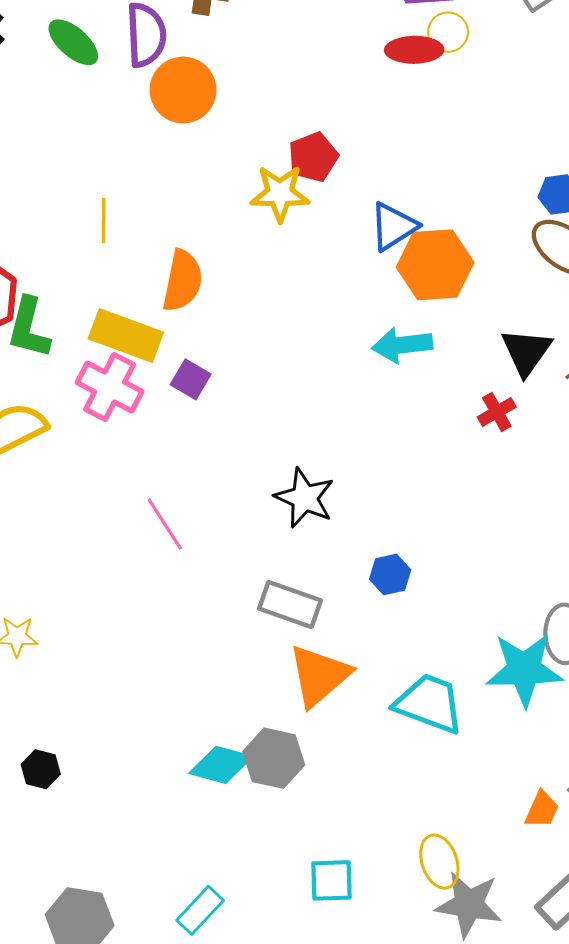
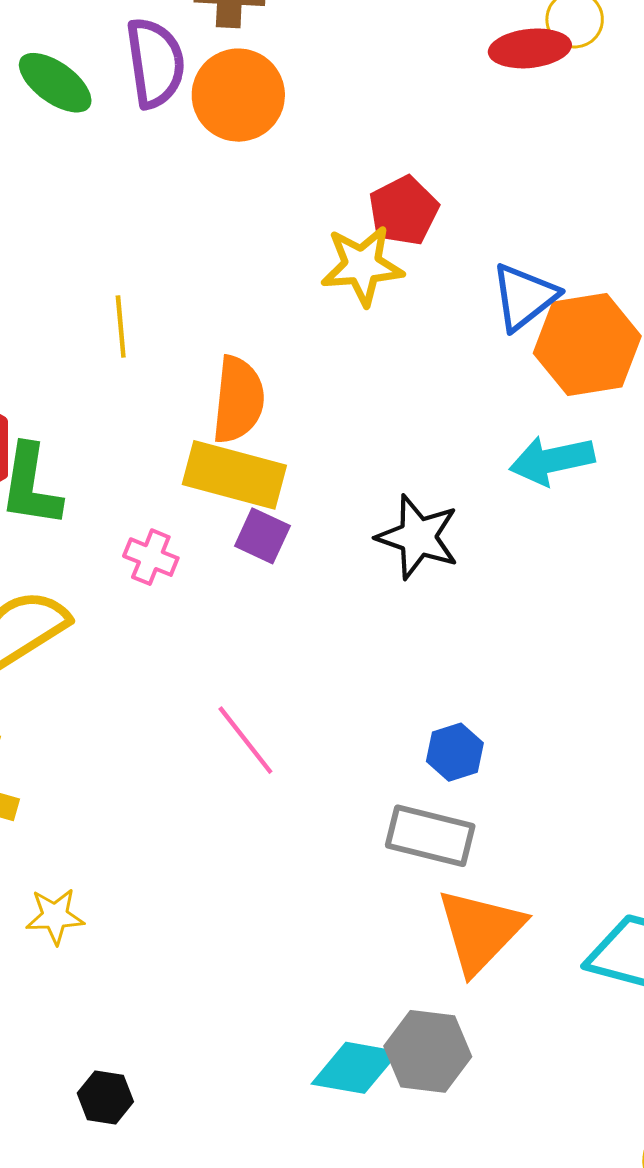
orange circle: (183, 90) -> (238, 95), moved
yellow rectangle: (126, 335) -> (234, 475), moved
pink cross: (110, 387) -> (151, 557), size x0.6
black star: (305, 498) -> (418, 537), moved
blue hexagon: (390, 574) -> (455, 752), moved

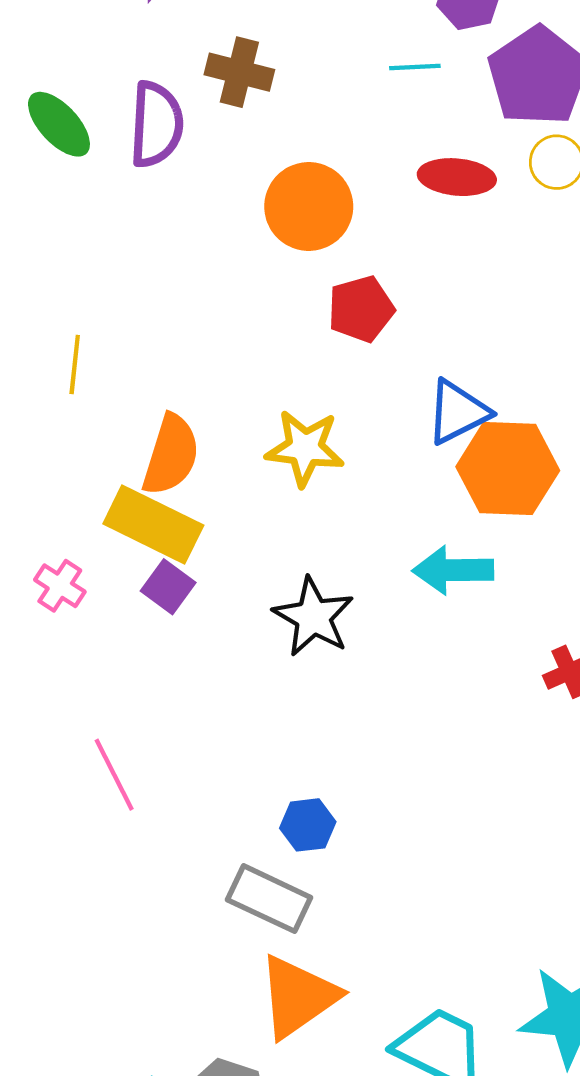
red ellipse: (530, 48) -> (457, 177), moved
orange circle: (238, 95) -> (309, 206), moved
yellow star: (362, 266) -> (305, 448), moved

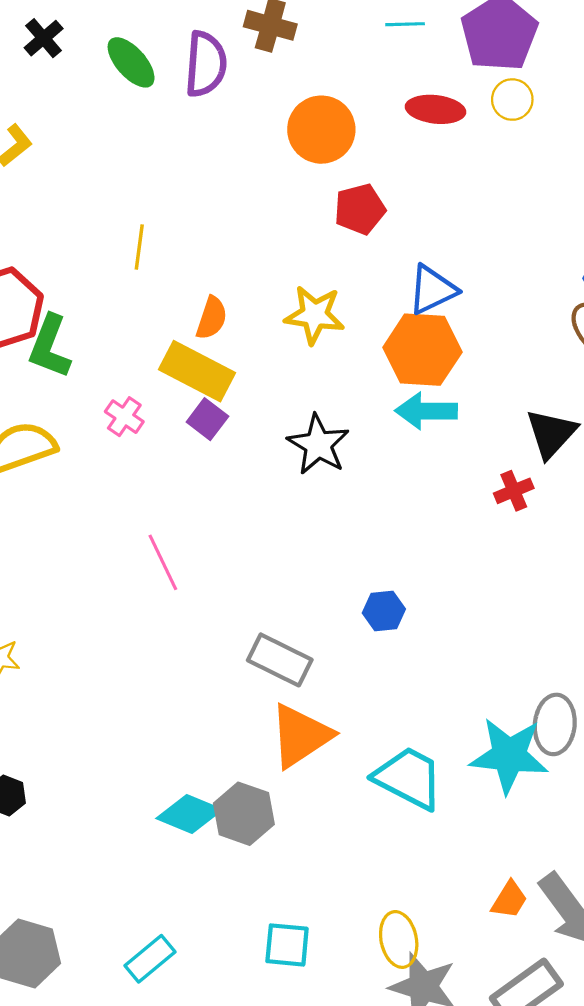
orange semicircle: (171, 455) -> (212, 318), size x0.7
orange hexagon: (508, 469) -> (422, 350), moved
blue hexagon: (308, 825) -> (384, 611), moved

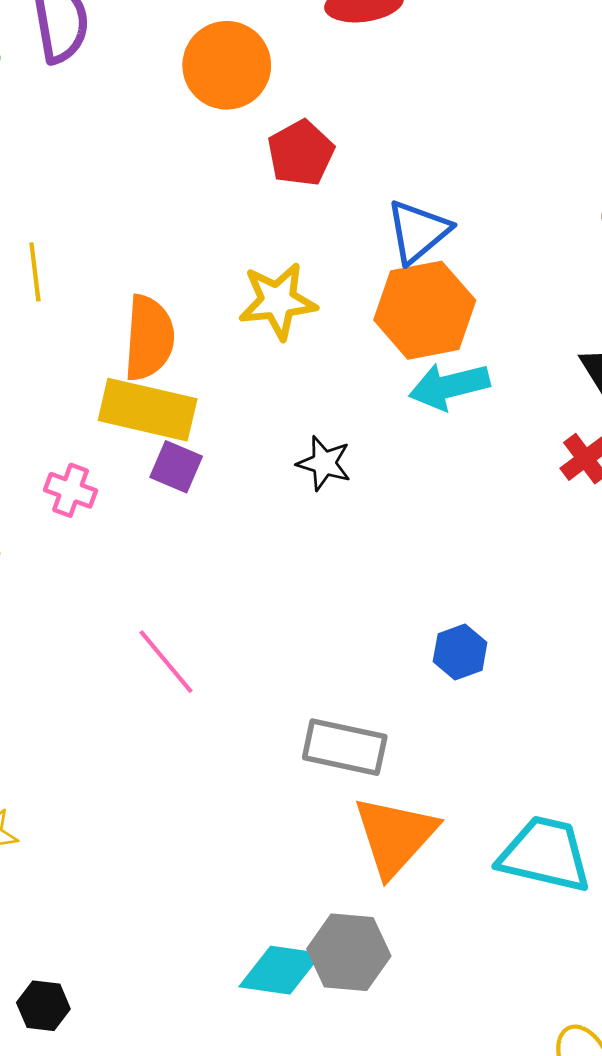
orange semicircle: (212, 318) -> (149, 338), size x1.5
black star: (318, 445) -> (324, 463), size x0.7

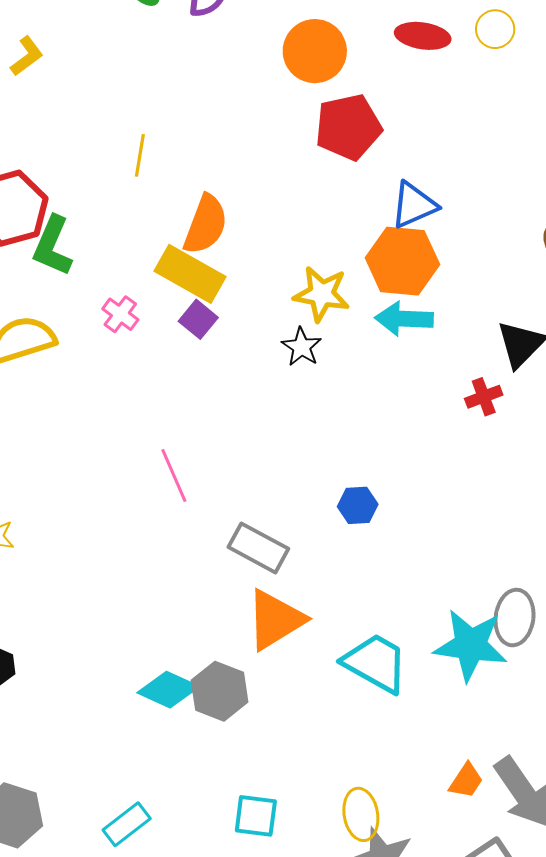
red pentagon: (301, 153) -> (348, 127), size x1.4
yellow star: (278, 301) -> (322, 294), moved
pink line: (166, 662) -> (174, 475), moved

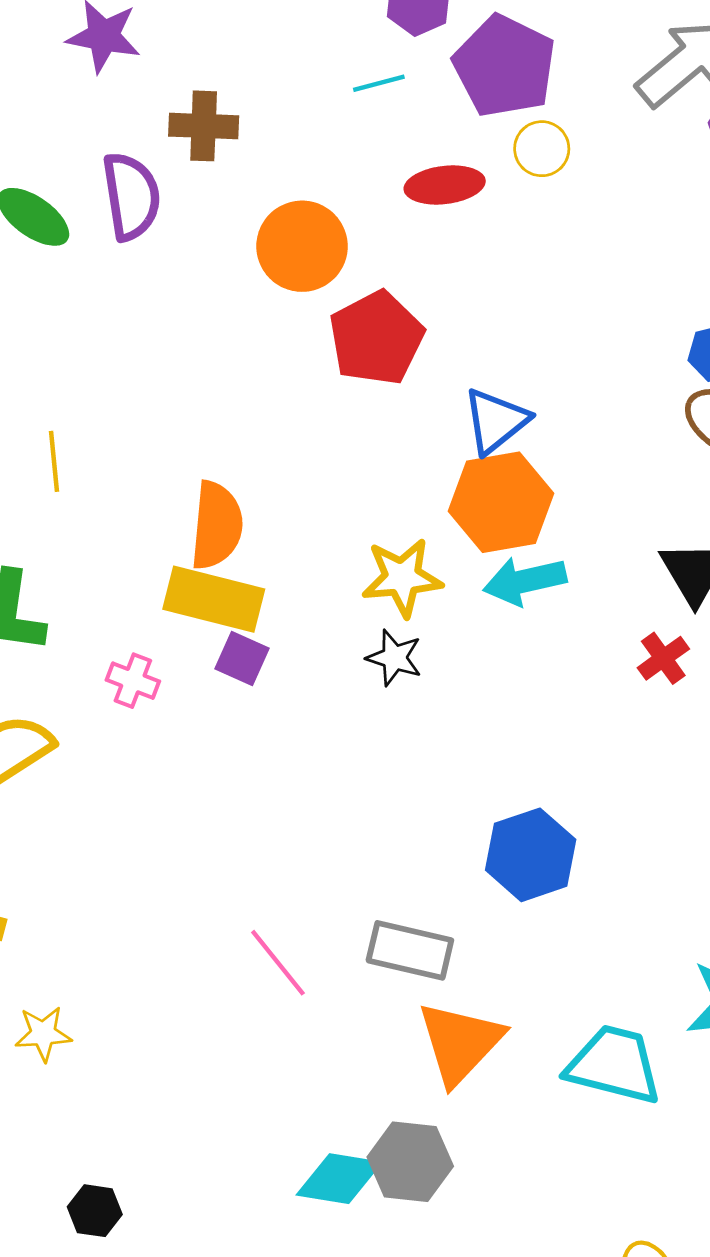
yellow line: (140, 155) -> (54, 461), moved
pink line: (174, 475) -> (278, 963), moved
blue hexagon: (358, 505) -> (531, 855), size x1.6

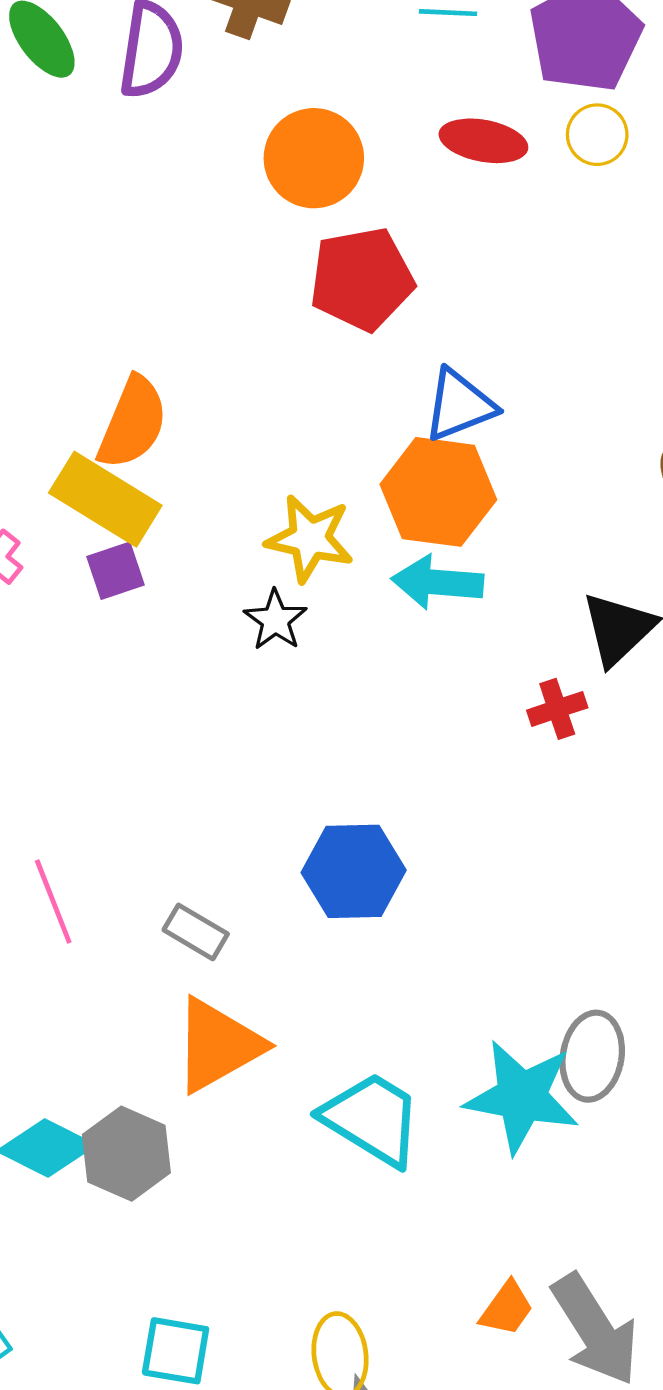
purple square: (242, 658) -> (115, 571), turned 30
gray rectangle: (410, 950) -> (196, 932), size x0.7

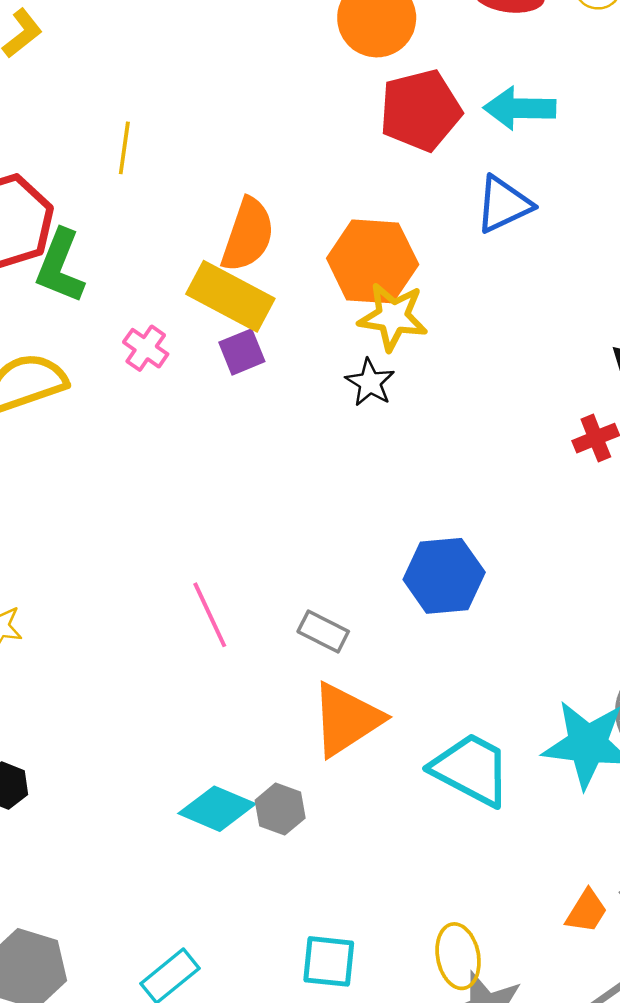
orange hexagon: (438, 492) -> (373, 261), moved
cyan arrow: (437, 582) -> (520, 108), moved
gray hexagon: (126, 1154) -> (280, 809), size x0.7

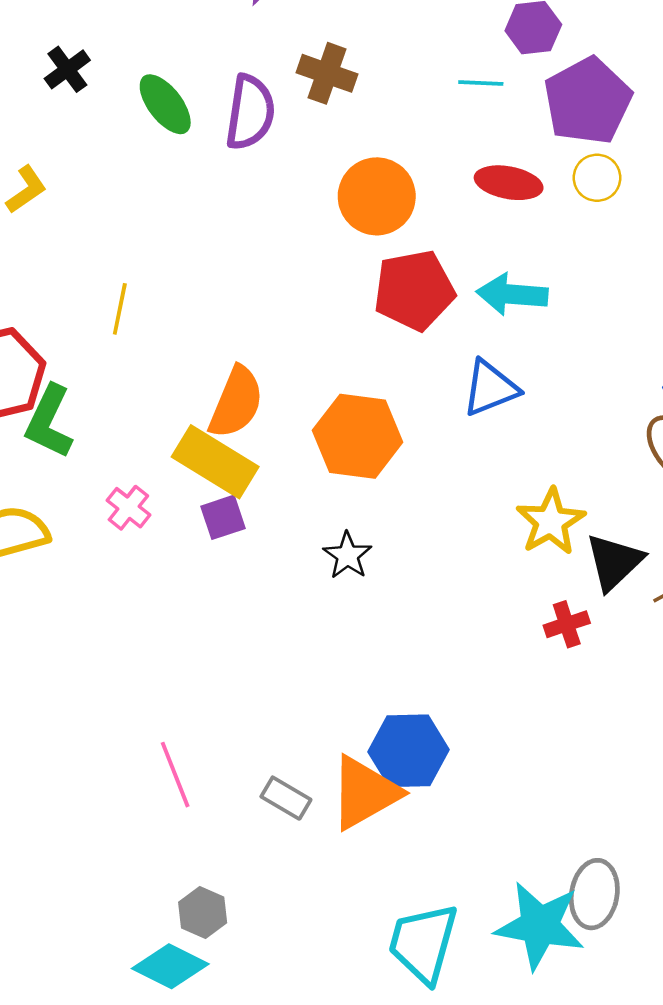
yellow star: (393, 317) -> (551, 522), moved, turned 30
orange triangle: (346, 719) -> (365, 793), moved
cyan trapezoid: (471, 769) -> (423, 943), turned -106
gray hexagon: (280, 809) -> (203, 912), moved

